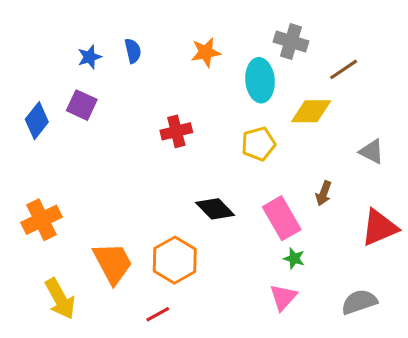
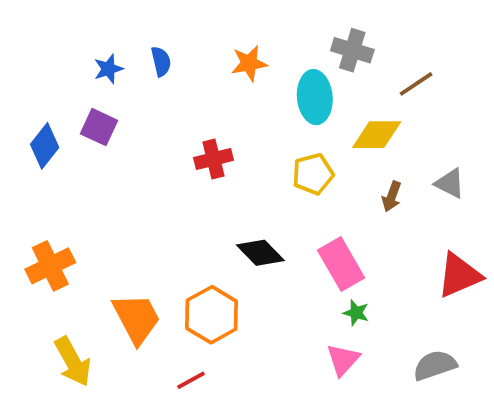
brown arrow: (324, 193) -> (392, 196), moved

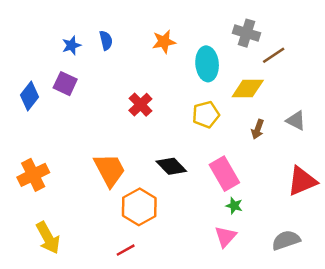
gray cross: (352, 50) -> (247, 33), moved
red cross: (213, 159) -> (140, 105), turned -30
orange trapezoid: (137, 318) -> (110, 170), moved

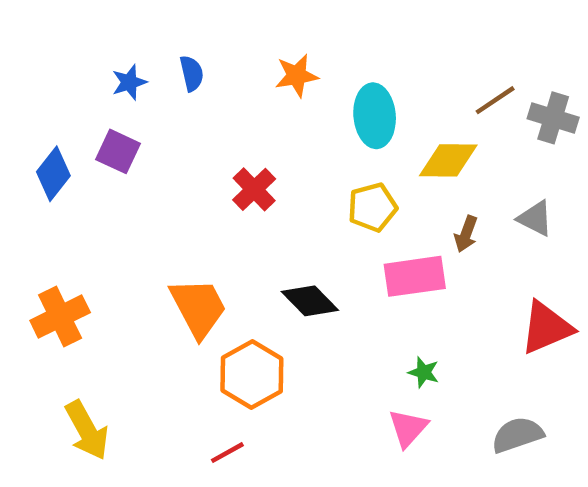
gray cross: (247, 33) -> (553, 118), moved
pink rectangle: (224, 174) -> (415, 276), moved, turned -68

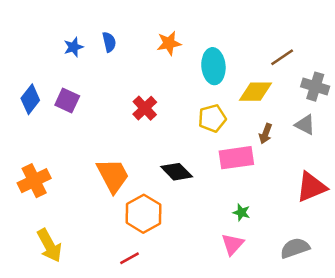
gray cross: (553, 118) -> (315, 87), moved
purple square: (118, 151) -> (67, 100), moved

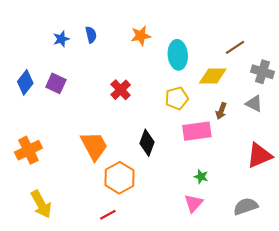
black diamond: (177, 172) -> (147, 143), turned 65

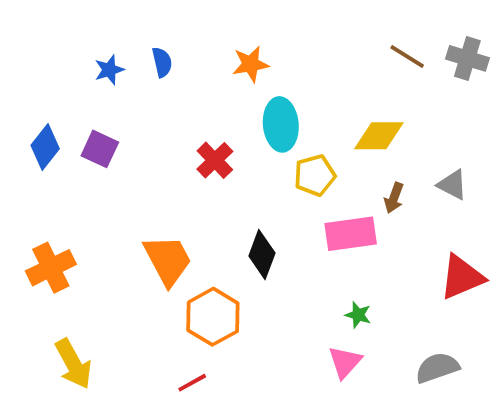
brown line: (235, 47) -> (407, 57), moved, turned 66
cyan ellipse: (178, 55) -> (281, 124), moved
gray cross: (263, 72) -> (467, 58), moved

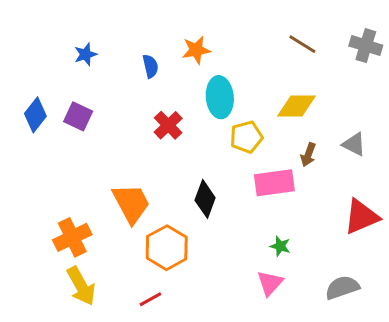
brown line: (407, 57) -> (302, 44), moved
blue semicircle: (162, 62) -> (150, 66), moved
orange cross: (51, 268) -> (72, 237), moved
yellow arrow: (73, 364) -> (81, 286), moved

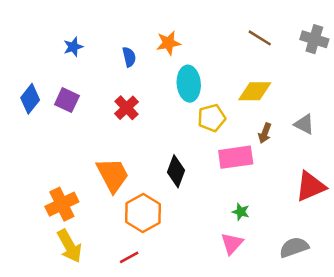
red cross: (168, 125) -> (127, 108), moved

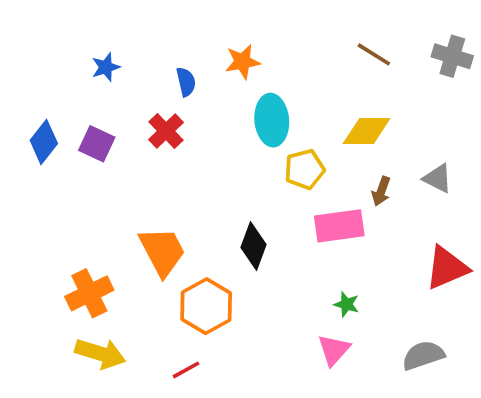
red cross: (127, 108) -> (166, 131), moved
yellow arrow: (69, 246) -> (100, 354), turned -44

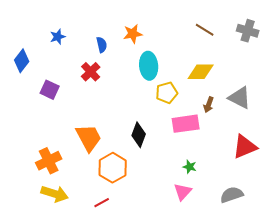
blue diamond: (44, 142) -> (22, 61), moved
purple square: (97, 144) -> (50, 90), moved
gray triangle: (438, 178) -> (240, 98), size x1.4

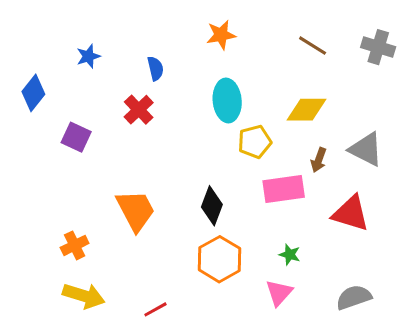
orange star: (133, 34) -> (221, 35), moved
red triangle: (245, 147) -> (351, 213), moved, turned 40
orange cross: (49, 161) -> (75, 245), size x0.7
orange hexagon: (113, 168) -> (220, 259), moved

